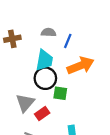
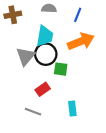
blue line: (68, 41) -> (78, 15), moved
gray triangle: (25, 103) -> (26, 56), moved

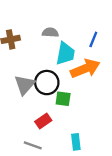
blue line: (78, 15) -> (93, 39), moved
cyan trapezoid: (45, 36) -> (65, 53), moved

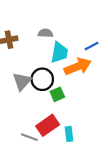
blue line: (93, 39) -> (92, 46), moved, turned 40
green square: (63, 99) -> (57, 94), turned -32
red rectangle: (43, 121) -> (48, 125), moved, size x1.5

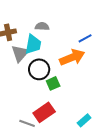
cyan trapezoid: (59, 52) -> (33, 44), moved
gray triangle: (22, 81) -> (20, 53), moved
cyan rectangle: (69, 134) -> (84, 120), moved, turned 56

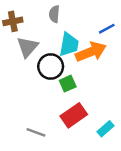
gray semicircle: (42, 26) -> (54, 14), turned -88
cyan trapezoid: (33, 44) -> (69, 45), moved
red rectangle: (44, 112) -> (74, 115), moved

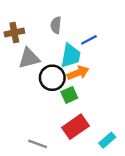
blue line: (107, 29) -> (89, 40), moved
gray triangle: (27, 47) -> (29, 58), turned 35
orange arrow: (91, 52) -> (78, 73), moved, size x0.7

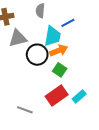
green square: (69, 95) -> (60, 70), moved, turned -32
cyan rectangle: (107, 140) -> (79, 97), moved

